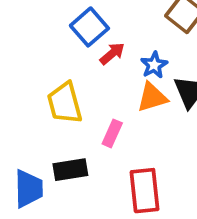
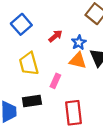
blue square: (89, 27) -> (21, 24), moved
orange triangle: (152, 97) -> (78, 61), turned 30

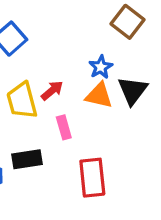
red arrow: (55, 36) -> (52, 90), moved
pink rectangle: (55, 81) -> (64, 127), turned -40

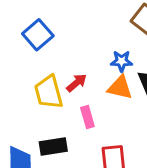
blue star: (101, 67) -> (122, 61), turned 30

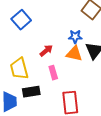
yellow trapezoid: (49, 92) -> (19, 69), moved

